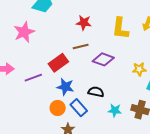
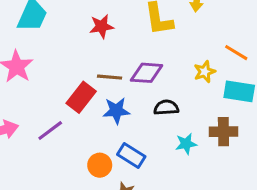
brown line: (81, 46) -> (110, 77), moved, turned 35
blue star: (65, 87) -> (116, 111), moved
black semicircle: (96, 92) -> (166, 108), moved

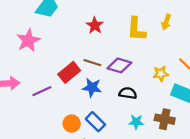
red star: (102, 26) -> (95, 25), turned 30

